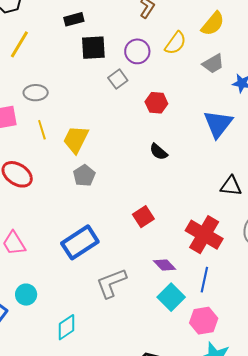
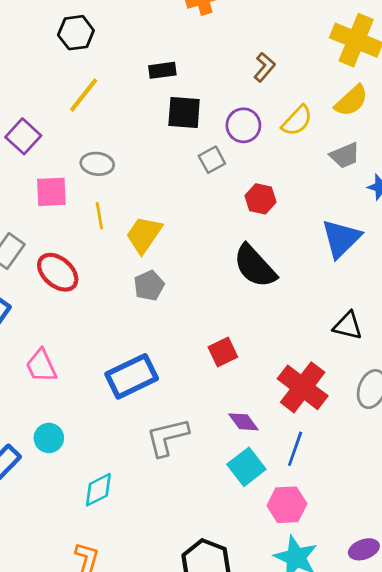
black semicircle: (159, 152) -> (255, 266), size x1.8

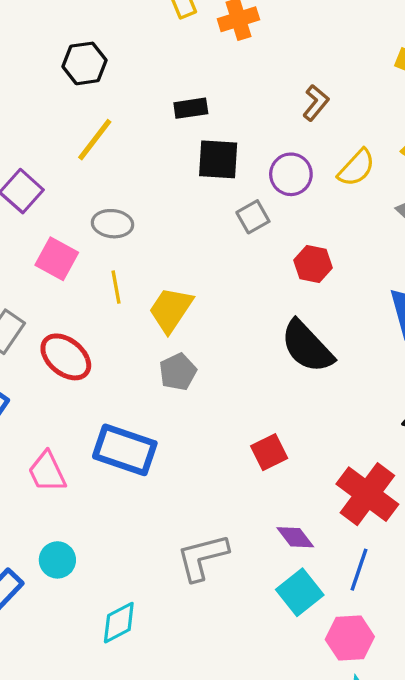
pink square: (51, 192) -> (57, 259), turned 32
blue rectangle: (132, 376) -> (125, 450), moved, turned 45

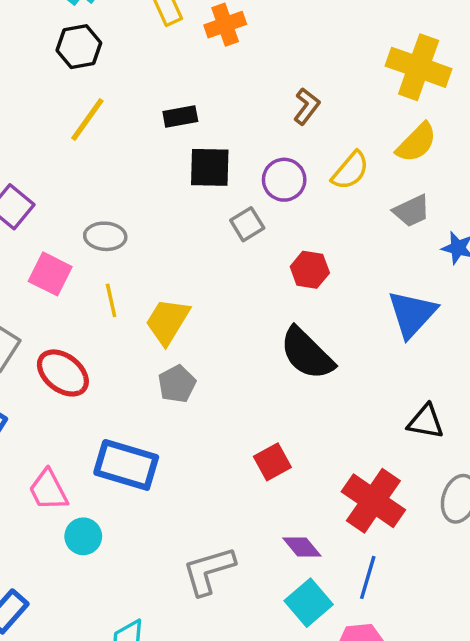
black hexagon: (85, 63) -> (79, 47), moved
yellow line: (95, 140) -> (87, 120), moved
cyan circle: (57, 560) -> (83, 536), moved

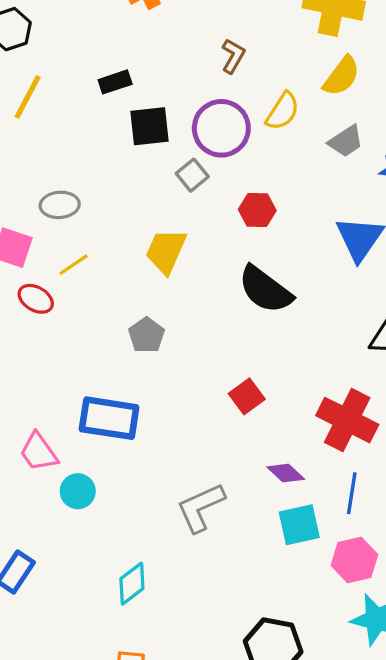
purple circle: (284, 180) -> (221, 128), size x1.4
yellow line: (111, 300) -> (74, 265), turned 76
yellow trapezoid: (167, 321) -> (166, 251), moved
red ellipse: (63, 373) -> (36, 299), moved, size x0.7
cyan square: (309, 603) -> (299, 525), turned 36

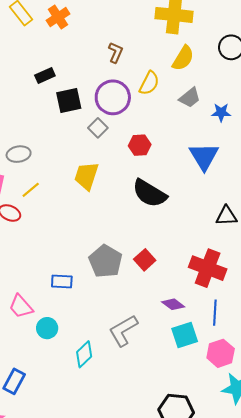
gray pentagon: (146, 335) -> (105, 261), moved, size x1.5
blue rectangle: (109, 418) -> (62, 282), size x0.6
cyan diamond: (132, 584) -> (84, 354), moved

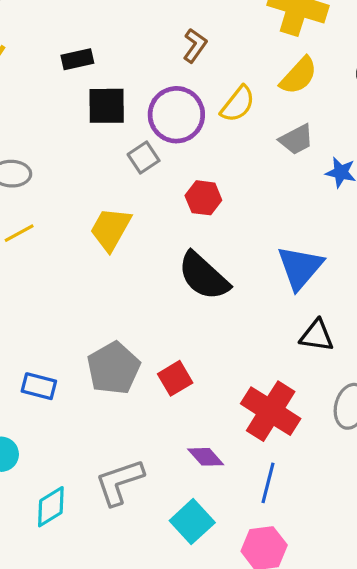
blue triangle: (204, 156) -> (300, 267), moved
cyan square: (185, 335) -> (192, 522), moved, turned -36

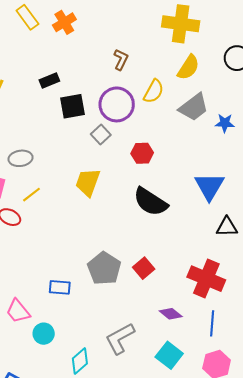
gray trapezoid: (296, 139) -> (194, 107), size x1.4

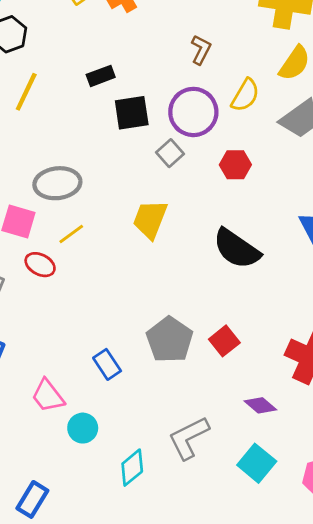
red hexagon: (142, 153) -> (235, 165), moved
gray ellipse: (21, 158) -> (57, 183), size x1.4
blue rectangle: (60, 287) -> (107, 364), turned 50

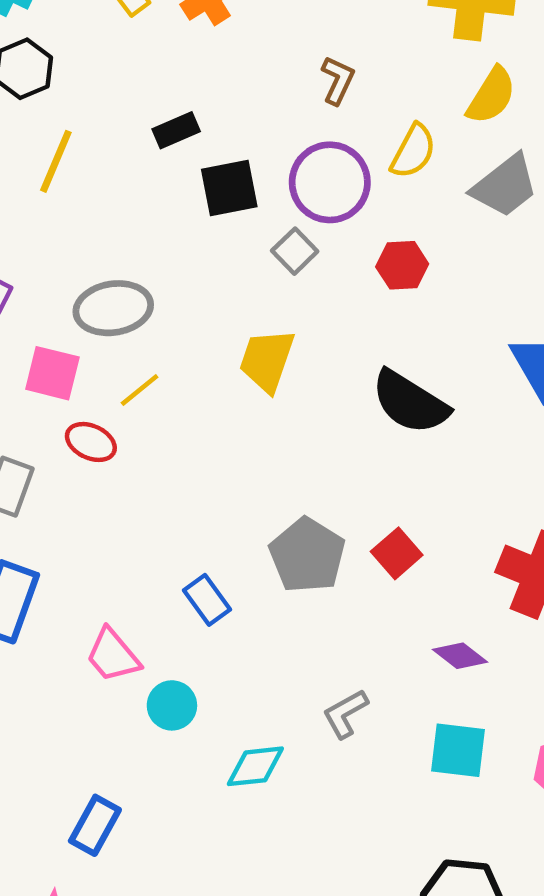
gray L-shape: (189, 438) -> (345, 714), size x0.7
cyan square: (257, 463) -> (458, 750), turned -30
cyan diamond: (132, 468) -> (255, 766), turned 36

